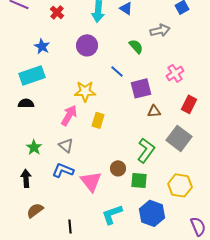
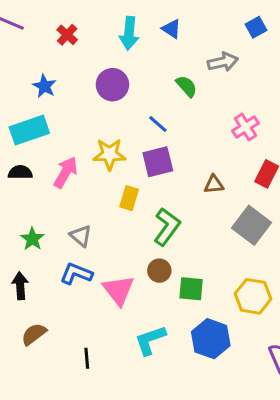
purple square: (141, 88) -> (158, 162), moved
pink arrow: (69, 115) -> (66, 172), moved
green L-shape: (146, 150) -> (167, 227), moved

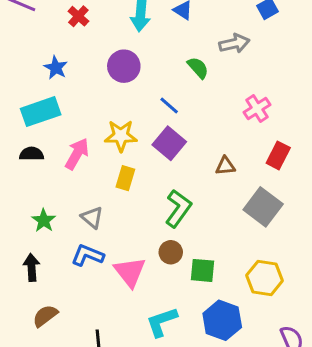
purple square: (158, 162) -> (169, 143), turned -36
yellow rectangle: (129, 198) -> (125, 178), moved

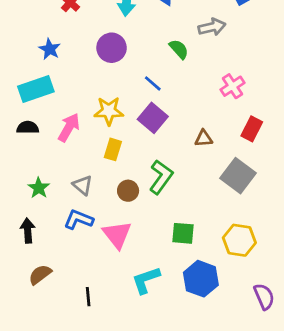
brown circle: (171, 252) -> (128, 191), moved

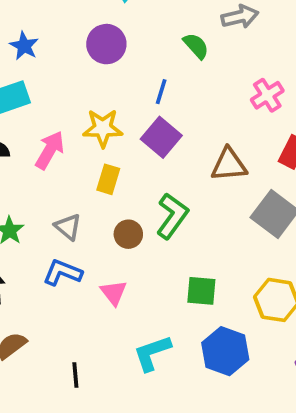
blue line: (153, 83) -> (161, 92), turned 66
brown triangle: (204, 138) -> (229, 165), size x1.5
pink triangle: (117, 235) -> (114, 293), size x0.7

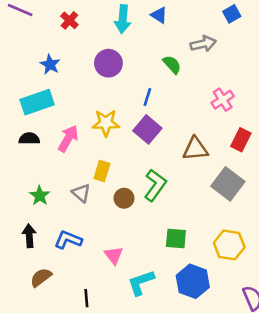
yellow rectangle: (108, 179) -> (102, 171), moved
blue L-shape: (63, 273) -> (68, 240), moved
pink triangle: (114, 293) -> (114, 255), moved

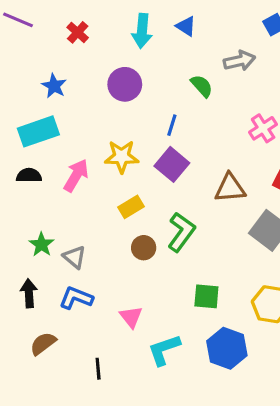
yellow rectangle: (102, 171) -> (131, 207), moved, turned 42
gray triangle: (81, 193) -> (74, 257), moved

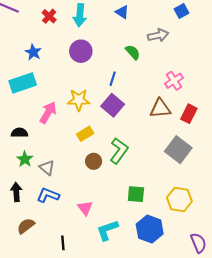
cyan arrow: (142, 31) -> (80, 15), moved
black semicircle: (29, 175) -> (19, 133), moved
brown triangle: (230, 188) -> (160, 108), moved

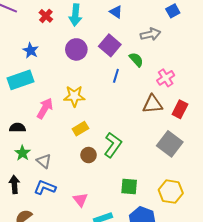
green semicircle: (133, 52) -> (136, 60), moved
blue line: (113, 79) -> (116, 76), moved
purple square: (113, 105) -> (110, 45), moved

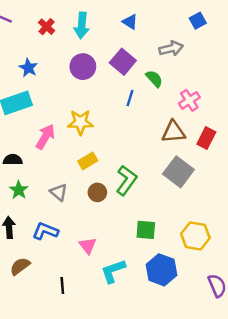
gray square: (170, 144) -> (178, 172), moved
gray triangle: (44, 161) -> (59, 192), moved

